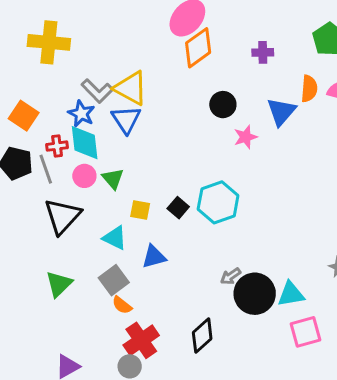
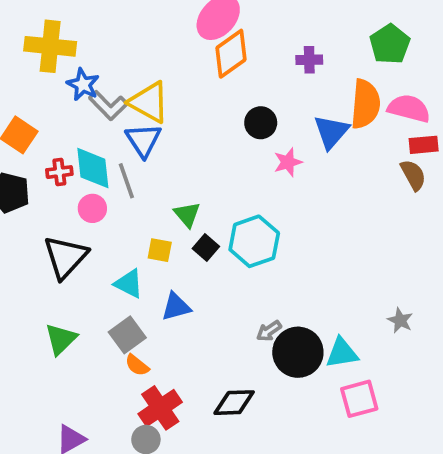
orange semicircle: (309, 89) -> (365, 104), size x1.5
blue star: (81, 114) -> (83, 85), moved
gray line: (46, 169) -> (126, 181), moved
green triangle: (113, 179) -> (187, 214), moved
black diamond: (202, 336) -> (234, 403), turned 40

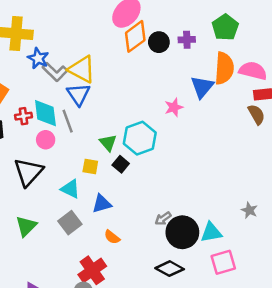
green pentagon: (390, 44) -> (225, 27), moved
black circle: (261, 123) -> (159, 42), moved
cyan hexagon: (254, 241) -> (140, 138), moved
orange semicircle: (137, 365) -> (112, 237), moved
black diamond: (234, 403) -> (170, 269), moved, turned 32

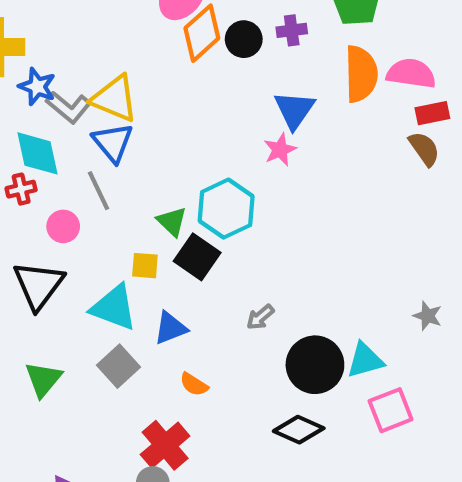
blue triangle: (202, 87) -> (294, 110), moved
cyan diamond: (45, 113) -> (38, 153), moved
black square: (121, 164) -> (197, 257), size x1.5
cyan triangle: (70, 189) -> (114, 308), size x1.4
gray arrow: (163, 219) -> (260, 317), moved

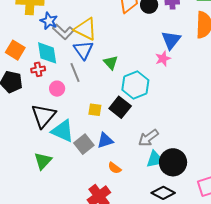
green triangle: (172, 221) -> (111, 63), moved
cyan triangle: (114, 308) -> (63, 131), moved
gray arrow: (260, 317) -> (148, 138), size x1.5
cyan triangle: (365, 360) -> (155, 159), moved
gray square: (118, 366) -> (84, 144), moved

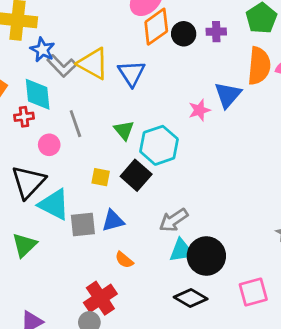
blue triangle: (171, 40) -> (228, 95), moved
blue triangle: (83, 50) -> (131, 73), moved
green triangle: (111, 63) -> (124, 130), moved
gray square: (84, 144) -> (83, 224), turned 30

